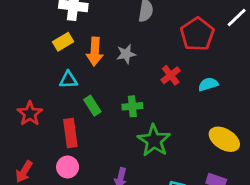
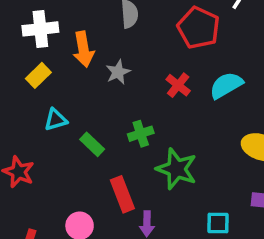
orange arrow: (95, 51) -> (83, 49), moved
cyan semicircle: (208, 84) -> (226, 85), size x1.4
red rectangle: (70, 133) -> (122, 194), moved

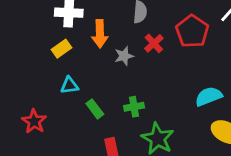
red cross: (178, 85) -> (154, 43), moved
cyan semicircle: (226, 85) -> (209, 96), moved

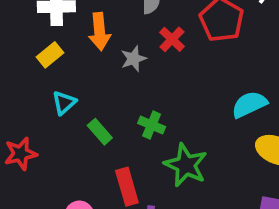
cyan triangle: (69, 85) -> (64, 103), turned -30
green cross: (134, 107) -> (152, 125), turned 36
red star: (34, 121) -> (21, 154), turned 30

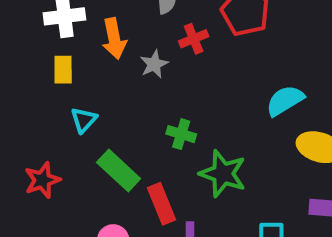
red cross: (172, 39) -> (194, 39), turned 30
yellow rectangle: (50, 55) -> (63, 70), turned -45
green rectangle: (100, 132) -> (119, 170), moved, size x1.5

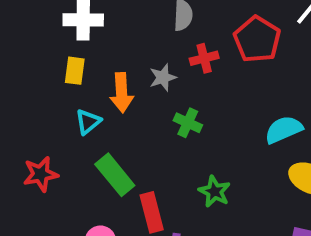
orange arrow: (114, 39) -> (122, 93), moved
green cross: (181, 134) -> (188, 123), moved
green star: (223, 174) -> (214, 192), size x0.7

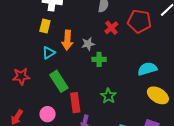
red pentagon: (257, 39) -> (139, 21), turned -30
red cross: (204, 58) -> (111, 28), turned -32
gray star: (163, 77) -> (88, 44), moved
green cross: (188, 123) -> (99, 59), turned -32

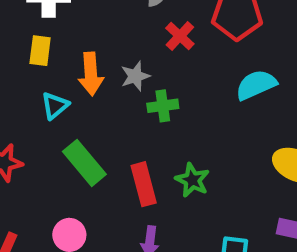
cyan semicircle: (147, 69) -> (256, 85), moved
red rectangle: (75, 103) -> (144, 184), moved

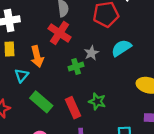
red cross: (180, 36) -> (60, 33), moved, size x1.5
gray star: (135, 76) -> (91, 53), moved

